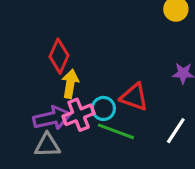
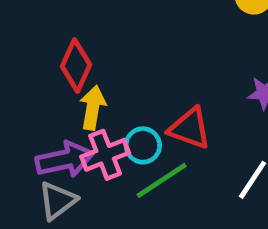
green line: (116, 131) -> (162, 180), turned -54
gray triangle: (47, 145) -> (57, 201), turned -36

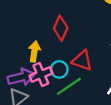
red diamond: (76, 66) -> (61, 28), moved

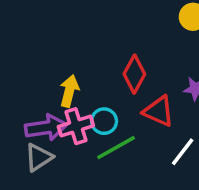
red diamond: (61, 28) -> (134, 74), moved
red triangle: (82, 61) -> (159, 111), moved

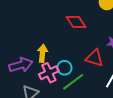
red diamond: (134, 74) -> (76, 22), moved, turned -55
purple arrow: (46, 128) -> (21, 65), moved

